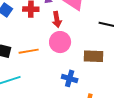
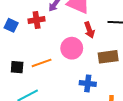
red arrow: (57, 19) -> (89, 30), moved

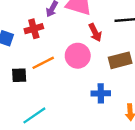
orange line: (42, 63) -> (43, 63), moved
black square: (17, 67) -> (19, 75), moved

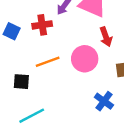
black square: (19, 75) -> (21, 82), moved
blue cross: (101, 93) -> (104, 101), turned 30

